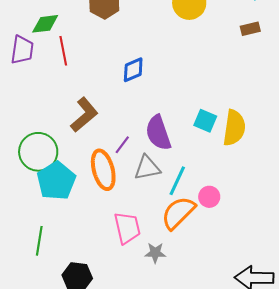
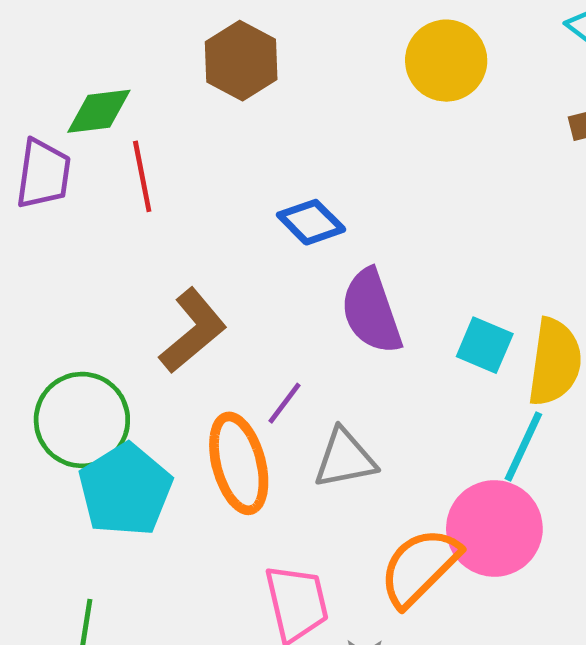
blue diamond: (133, 70) -> (311, 222), turned 68
purple semicircle: (158, 133) -> (371, 311), moved
cyan line: (177, 181) -> (523, 446), moved
pink circle: (209, 197) -> (494, 528), size x1.8

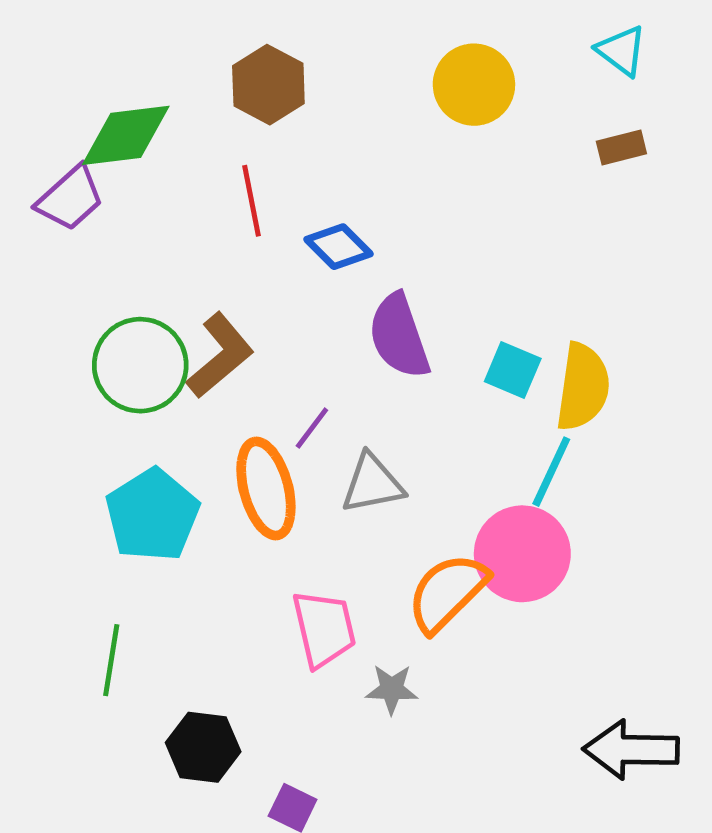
green diamond: (99, 111) -> (126, 135), size x1.4
purple trapezoid: (43, 174) -> (70, 198), turned 40
red line: (142, 176) -> (251, 201), moved
green circle: (82, 420) -> (140, 365), moved

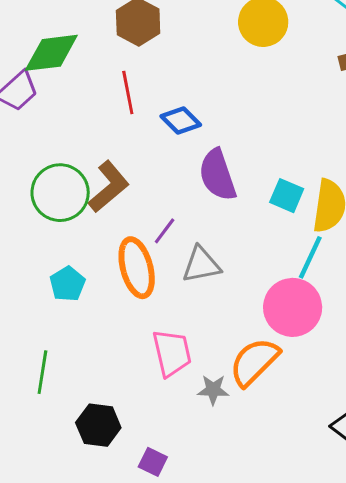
cyan pentagon: (152, 515) -> (67, 284), size x0.6
orange semicircle: (447, 592) -> (254, 362), moved

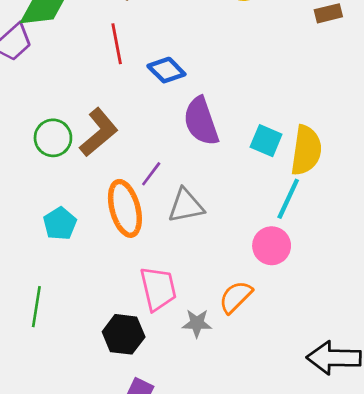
green circle: (60, 193) -> (53, 138), size x0.7
pink circle: (293, 307) -> (272, 246), size x0.7
orange semicircle: (254, 362) -> (236, 297), size x0.7
black hexagon: (98, 425) -> (124, 334), moved

